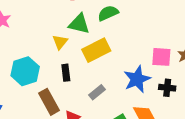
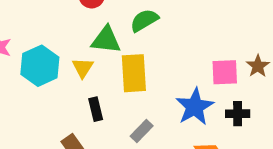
yellow rectangle: (96, 50) -> (134, 73), turned -60
cyan hexagon: (25, 71) -> (40, 66), moved

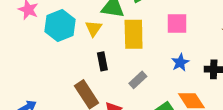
pink square: (225, 72) -> (177, 23), moved
blue star: (195, 107) -> (180, 63), size x0.6

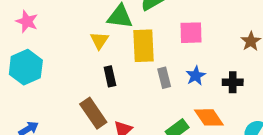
cyan hexagon: (60, 25) -> (26, 67), moved
gray rectangle: (138, 80) -> (164, 78), moved, turned -60

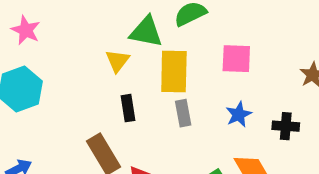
gray rectangle: (164, 78) -> (183, 113), moved

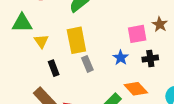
green triangle: (146, 32) -> (22, 23), moved
pink square: (236, 59) -> (137, 34), moved

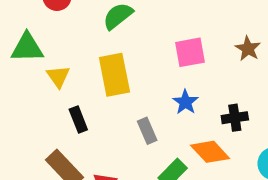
pink square: (137, 34) -> (190, 52), moved
black cross: (150, 59) -> (235, 118), moved
gray rectangle: (87, 64) -> (147, 131), moved

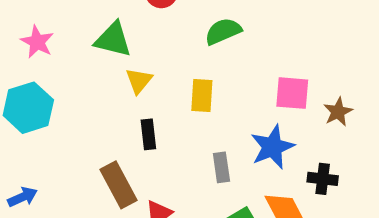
brown star: (248, 49) -> (338, 112), moved
yellow rectangle: (114, 75) -> (202, 96), size x0.7
blue star: (185, 102) -> (272, 147), size x1.5

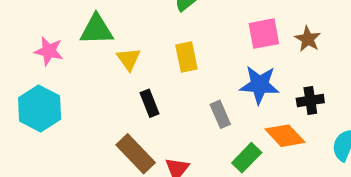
pink star: (37, 42) -> (49, 51), moved
blue star: (272, 147) -> (259, 85), turned -30

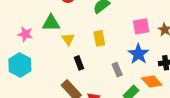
blue star: (259, 85) -> (138, 54), turned 30

